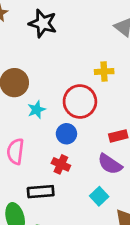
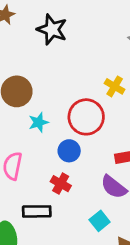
yellow cross: (104, 72) -> (115, 86), turned 30

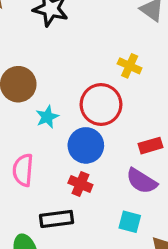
blue circle: (69, 151) -> (86, 145), size x1.4
cyan square: (100, 221) -> (130, 222), turned -30

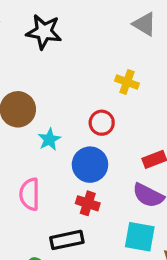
red circle: (101, 105) -> (102, 123), size x0.6
cyan square: (130, 222) -> (140, 237), size x1.4

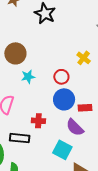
blue circle: (90, 165) -> (64, 99), moved
red cross: (88, 203) -> (38, 121), turned -32

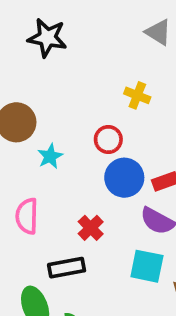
red cross: (38, 121) -> (91, 228), turned -32

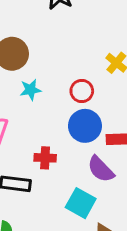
red cross: (91, 228) -> (45, 158), turned 30

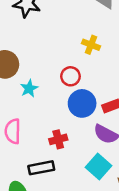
cyan square: (81, 203) -> (99, 167), turned 30

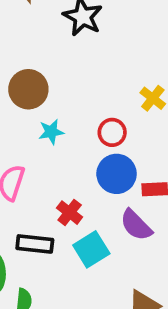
red cross: (58, 139) -> (70, 213), turned 36
cyan square: (99, 167) -> (91, 249), moved

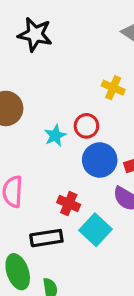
cyan star: (51, 132) -> (55, 136), moved

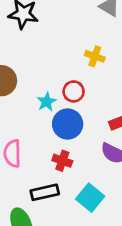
blue circle: (100, 160) -> (68, 124), moved
cyan square: (96, 230) -> (90, 198), moved

